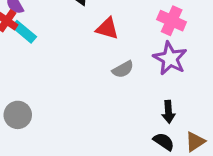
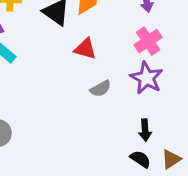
pink cross: (172, 21) -> (148, 41), turned 32

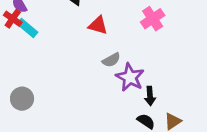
purple star: (147, 78) -> (130, 77), moved

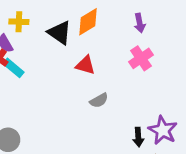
purple star: (130, 77) -> (163, 130), moved

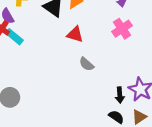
gray semicircle: (99, 100) -> (87, 64), turned 70

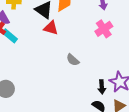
red triangle: (75, 34) -> (51, 28), moved

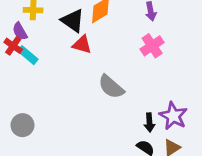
gray semicircle: (73, 60) -> (111, 87), size x1.5

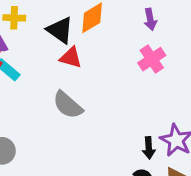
gray semicircle: (111, 87) -> (68, 105), moved

